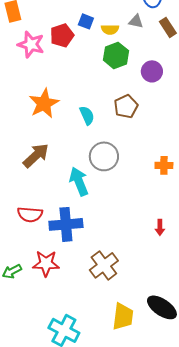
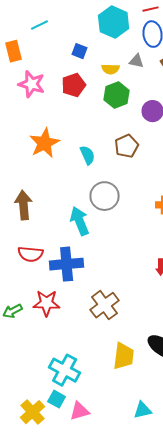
blue square: (86, 21) -> (80, 51), moved
red pentagon: (62, 35) -> (74, 85), moved
brown arrow: (36, 155) -> (24, 205), moved, turned -52

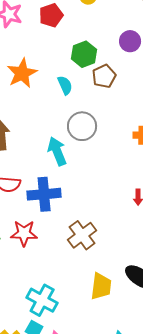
green hexagon: (117, 95) -> (84, 54), moved

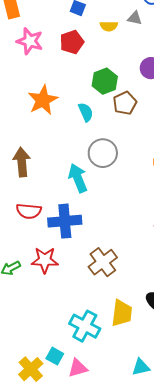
cyan cross: (42, 300) -> (85, 326), moved

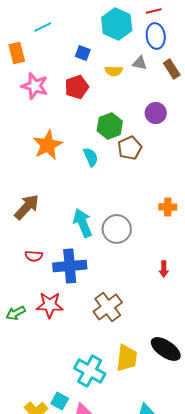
gray circle: (103, 153) -> (117, 229), moved
brown arrow: (22, 162) -> (27, 207), turned 48
red semicircle: (29, 211) -> (34, 256), size x0.7

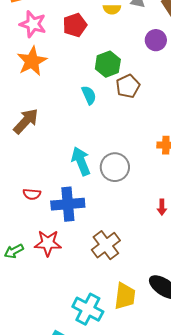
purple circle: (156, 113) -> (156, 40), moved
orange star: (48, 145) -> (32, 61), moved
brown arrow: (27, 207) -> (26, 121), moved

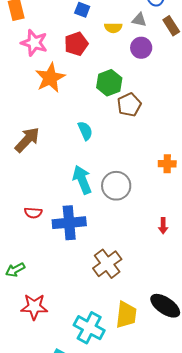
purple circle: (156, 40) -> (141, 48), moved
orange star: (32, 61) -> (50, 78), moved
cyan semicircle: (89, 95) -> (85, 131), moved
red star: (48, 243) -> (34, 307), moved

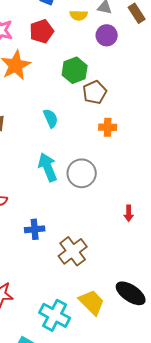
orange cross: (167, 164) -> (108, 127), moved
blue cross: (69, 223) -> (35, 229), moved, size x0.6
yellow trapezoid: (126, 315) -> (92, 302), turned -52

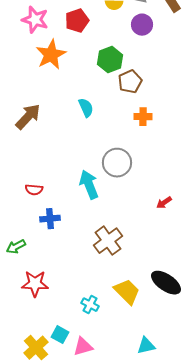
cyan arrow: (48, 167) -> (89, 185), moved
red arrow: (129, 213) -> (164, 203), turned 56
blue cross: (35, 229) -> (50, 219), moved
cyan cross: (55, 315) -> (90, 305), size x0.6

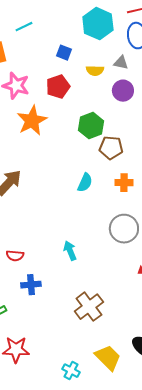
brown pentagon: (130, 82) -> (111, 148), turned 30
cyan semicircle: (86, 108) -> (85, 183), moved, turned 48
gray circle: (117, 163) -> (124, 229), moved
cyan arrow: (89, 185) -> (70, 251), size x0.7

